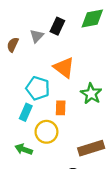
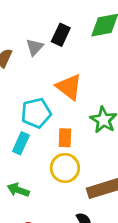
cyan pentagon: (38, 88) -> (36, 113), turned -30
yellow circle: (46, 132) -> (65, 168), moved

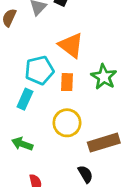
orange rectangle: (65, 138) -> (67, 82), moved

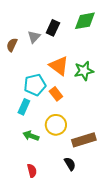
green star: (104, 77) -> (84, 71), moved, turned 30
orange rectangle: (67, 82) -> (56, 94), turned -40
green arrow: (22, 144) -> (31, 136), moved

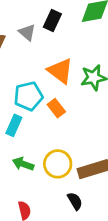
gray triangle: (34, 37) -> (27, 32), turned -32
yellow circle: (56, 125) -> (58, 164), moved

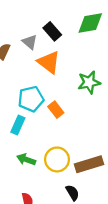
black rectangle: (52, 20) -> (52, 31), turned -66
orange triangle: (60, 71) -> (49, 62), moved

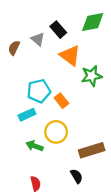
orange triangle: (49, 62) -> (70, 55), moved
cyan rectangle: (18, 125) -> (27, 115), turned 42
yellow circle: (57, 159) -> (56, 132), moved

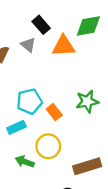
black rectangle: (58, 30) -> (41, 25), moved
orange triangle: (70, 55) -> (64, 46), moved, turned -40
green star: (92, 76) -> (87, 101), moved

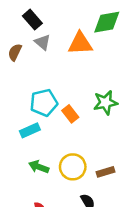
black rectangle: (41, 25) -> (32, 20), moved
yellow circle: (48, 146) -> (73, 167), moved
brown rectangle: (87, 166) -> (105, 172), size x0.6

